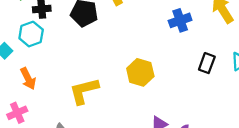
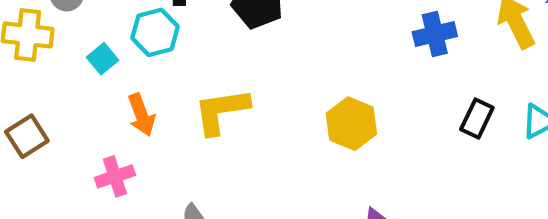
yellow L-shape: (84, 91) -> (221, 111), moved

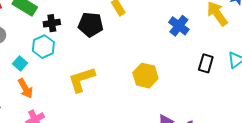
blue cross: (435, 34) -> (179, 26), turned -30
orange arrow: (141, 115) -> (25, 88), moved

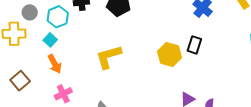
cyan hexagon: (43, 47) -> (58, 17), moved
black rectangle: (206, 63) -> (194, 45), moved

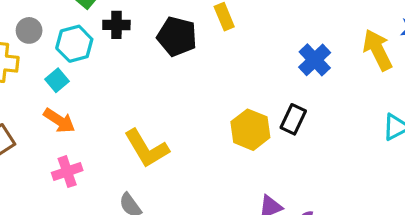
yellow L-shape: (109, 57) -> (146, 148), moved, turned -112
orange arrow: (55, 64) -> (59, 121), turned -36

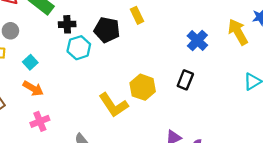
cyan hexagon: (74, 44) -> (79, 48), moved
yellow hexagon: (250, 130) -> (143, 87), moved
yellow L-shape: (146, 148) -> (113, 105), moved

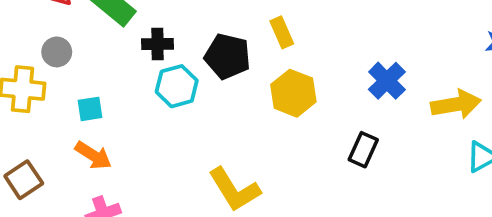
yellow arrow: (238, 32) -> (456, 104), moved, turned 108
cyan square: (30, 62) -> (90, 109), turned 32
yellow hexagon: (143, 87) -> (293, 93), moved

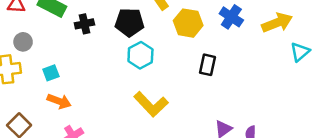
cyan hexagon: (177, 86) -> (140, 55), moved
yellow hexagon: (293, 93) -> (188, 23), moved
black rectangle: (363, 150) -> (207, 65), moved

